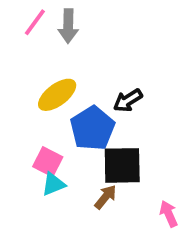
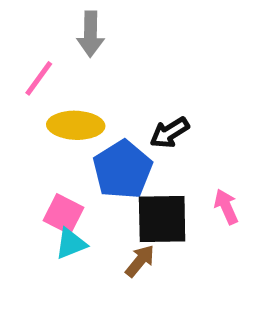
pink line: (35, 22) -> (39, 78), moved
yellow ellipse: (57, 95) -> (76, 125), turned 39
pink arrow: (169, 214) -> (226, 207), moved

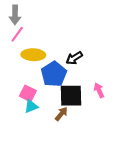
gray arrow: (91, 34) -> (15, 15), moved

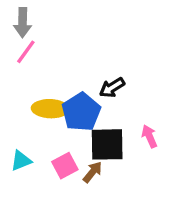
yellow ellipse: (33, 55) -> (50, 109), moved
pink square: (28, 93) -> (65, 166), moved, turned 35
cyan triangle: (31, 106) -> (21, 161), moved

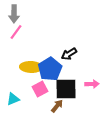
pink arrow: (149, 136) -> (92, 84), turned 112
pink square: (65, 166) -> (40, 89), moved

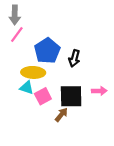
black arrow: (69, 54) -> (74, 58), turned -42
blue pentagon: (50, 69) -> (47, 51), moved
cyan triangle: (13, 99) -> (27, 88), moved, turned 40

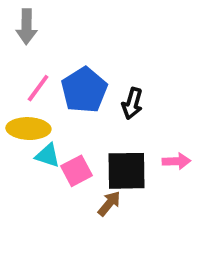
pink line: (17, 35) -> (38, 88), moved
yellow ellipse: (33, 72) -> (28, 129), moved

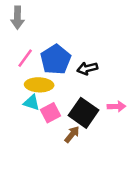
black arrow: (132, 104) -> (87, 68), turned 60
yellow ellipse: (28, 129) -> (39, 85), moved
black square: (126, 171) -> (83, 113), turned 36

